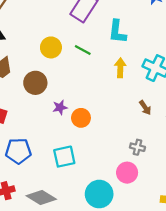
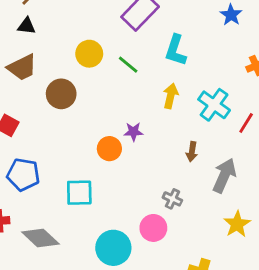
purple star: (60, 107) -> (133, 132), moved
brown arrow: (145, 108) -> (192, 152), turned 32

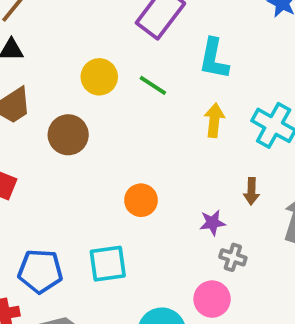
purple star: (133, 132) -> (212, 223), moved
blue pentagon: (23, 175) -> (40, 271), moved

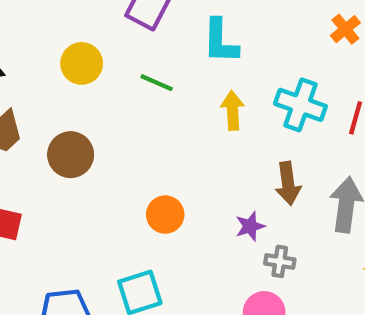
yellow circle: (99, 77) -> (82, 63), moved
brown arrow: (251, 191) -> (288, 183), size x1.4

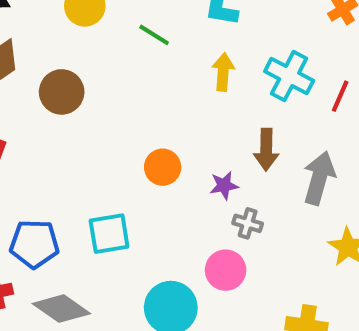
orange circle: (165, 215) -> (163, 167), moved

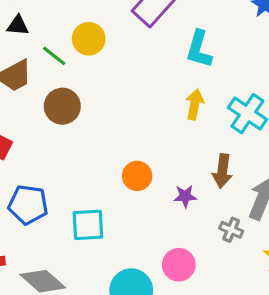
green line: (154, 35) -> (54, 56), moved
gray cross: (248, 223) -> (231, 230), moved
blue pentagon: (34, 244) -> (28, 205), moved

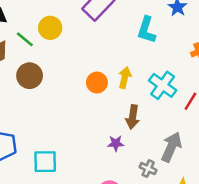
cyan L-shape: (199, 49) -> (147, 30), moved
brown arrow: (222, 171) -> (133, 117), moved
orange circle: (137, 176) -> (97, 83), moved

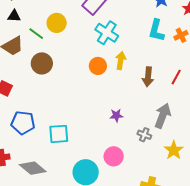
cyan L-shape: (147, 30) -> (156, 30), moved
cyan cross: (163, 85) -> (107, 33), moved
brown arrow: (133, 117) -> (148, 77), moved

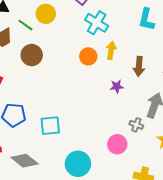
purple star: (116, 115) -> (117, 86), moved
pink circle: (114, 156) -> (117, 144), moved

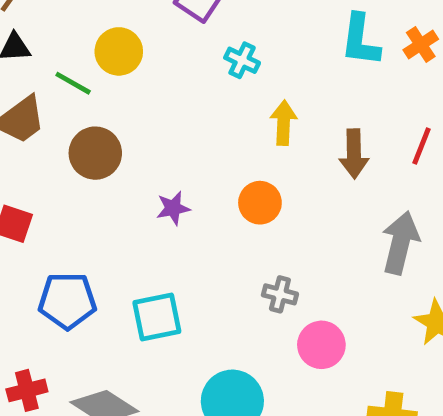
cyan cross: (97, 23) -> (242, 60), size x0.6
orange circle: (88, 56) -> (260, 203), moved
purple star: (117, 86) -> (173, 208), moved
gray cross: (136, 125) -> (280, 294), moved

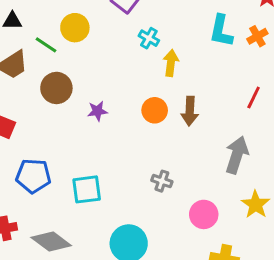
yellow arrow: (284, 123) -> (171, 63), moved
brown arrow: (354, 154) -> (190, 111), moved
orange circle: (260, 203) -> (155, 110), moved
purple star: (173, 208) -> (97, 111), moved
pink circle: (321, 345) -> (204, 214), moved

